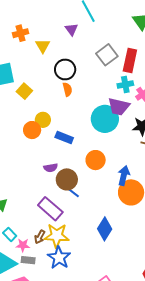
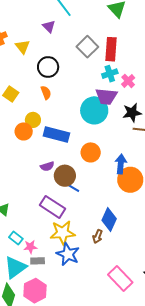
orange semicircle: (67, 89) -> (46, 93), moved
blue rectangle: (64, 138) -> (56, 135), size x1.4
brown arrow: (40, 237) -> (98, 236), moved

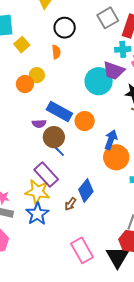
blue rectangle: (56, 135) -> (59, 112), moved
purple rectangle: (53, 207) -> (46, 175), moved

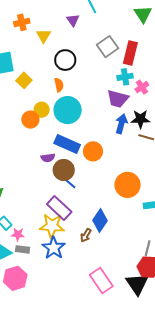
cyan circle: (99, 81) -> (68, 110), moved
blue arrow: (111, 140) -> (121, 124), moved

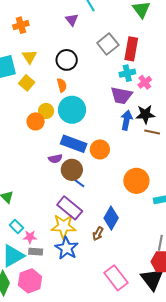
yellow triangle: (44, 36) -> (29, 57), moved

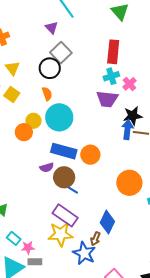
gray square: (108, 44) -> (61, 53), moved
blue arrow: (127, 120) -> (127, 130), moved
blue star: (67, 248) -> (84, 253), moved

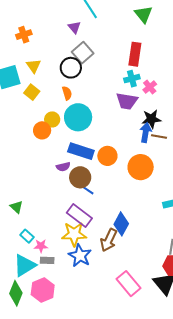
orange circle: (129, 183) -> (141, 167), moved
brown arrow: (95, 239) -> (109, 240), size x1.6
blue star: (84, 253) -> (80, 256), moved

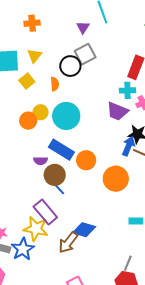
orange semicircle: (67, 93) -> (55, 84), moved
blue diamond: (121, 224) -> (84, 230), turned 65
blue star: (80, 256) -> (23, 249), moved

